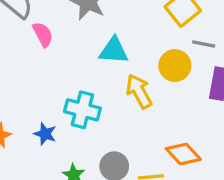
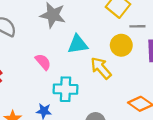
pink semicircle: (43, 34) -> (43, 62), moved

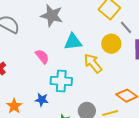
gray line: (137, 26) -> (126, 27), turned 48

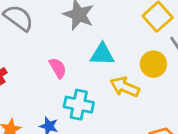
yellow arrow: (93, 63) -> (125, 87), turned -35

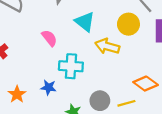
cyan triangle: (102, 54) -> (85, 22), turned 45

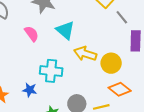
yellow circle: (128, 24) -> (111, 63), moved
pink semicircle: (49, 38) -> (32, 34), moved

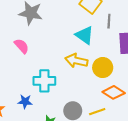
gray line: (122, 17) -> (109, 21), turned 48
cyan triangle: (65, 30) -> (84, 35), moved

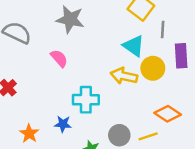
yellow circle: (103, 68) -> (153, 68), moved

